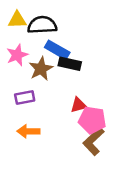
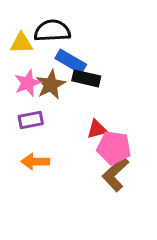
yellow triangle: (17, 20) -> (21, 43), moved
pink star: (17, 55) -> (28, 83), moved

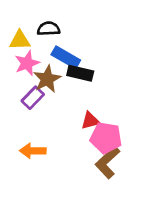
black semicircle: (52, 31) -> (49, 29), size x0.7
pink star: (28, 83) -> (27, 63), moved
purple rectangle: (31, 120) -> (33, 98), moved, turned -35

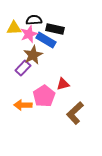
pink star: (27, 63) -> (29, 34), moved
black rectangle: (80, 73) -> (55, 29), moved
pink pentagon: (106, 138) -> (44, 96), moved, turned 30

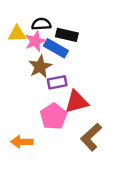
purple rectangle: (23, 68) -> (57, 82), moved, turned 35
red triangle: (63, 84) -> (77, 102), size x1.5
orange arrow: (23, 105) -> (22, 142), moved

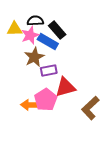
black rectangle: (67, 35) -> (57, 30), turned 36
brown L-shape: (91, 137) -> (90, 108), moved
orange arrow: (22, 142) -> (30, 105), moved

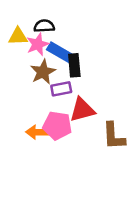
black rectangle: (57, 30) -> (74, 65), moved, turned 36
pink pentagon: (46, 100) -> (57, 126), turned -30
brown L-shape: (90, 108) -> (114, 136), turned -50

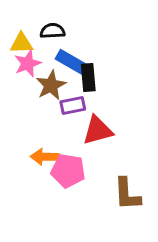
pink star: (38, 44) -> (28, 64), moved
pink pentagon: (57, 126) -> (68, 171), moved
brown L-shape: (114, 136) -> (127, 194), moved

